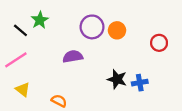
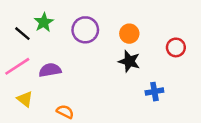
purple circle: (92, 27) -> (85, 30), moved
purple semicircle: (73, 56) -> (50, 70), moved
black star: (117, 79) -> (129, 61), moved

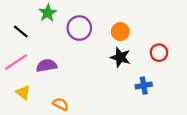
green star: (44, 22) -> (48, 13), moved
red circle: (176, 47) -> (159, 53), moved

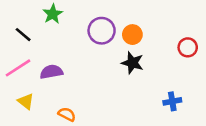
purple circle: (79, 28) -> (102, 31), moved
red circle: (159, 53) -> (188, 47), moved
blue cross: (144, 85) -> (172, 101), moved

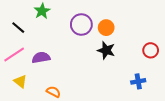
red circle: (188, 47) -> (151, 50), moved

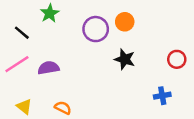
orange circle: (106, 28) -> (125, 22), moved
yellow triangle: (20, 81) -> (24, 107), moved

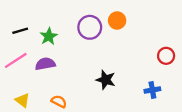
green star: (50, 13) -> (49, 36), moved
black line: (22, 33) -> (20, 31), turned -56
black star: (125, 59) -> (106, 80), moved

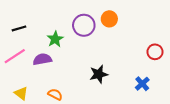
green star: (49, 36) -> (55, 39), moved
black star: (106, 80) -> (99, 74), turned -30
blue cross: (152, 90) -> (142, 84), turned -32

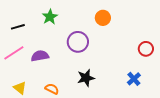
purple circle: (84, 25) -> (78, 42), moved
green star: (55, 39) -> (50, 17), moved
black star: (99, 74) -> (86, 78), moved

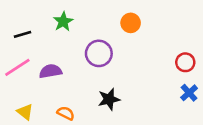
blue cross: (134, 79) -> (189, 93), moved

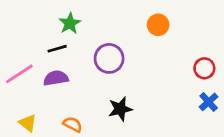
orange circle: (131, 23) -> (158, 25), moved
black line: (23, 34) -> (57, 49), moved

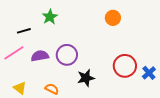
black line: (57, 49) -> (24, 31), moved
purple circle: (109, 58) -> (67, 55), moved
red circle: (204, 68) -> (125, 66), moved, size x1.5

